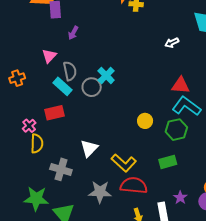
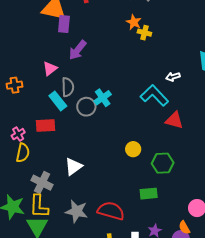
purple arrow: (73, 33) -> (78, 50), size x1.5
cyan L-shape: (186, 106) -> (154, 95), moved
yellow L-shape: (124, 163) -> (39, 206), moved, turned 40

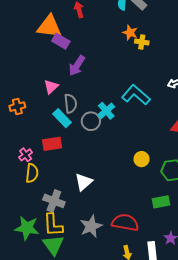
purple rectangle: (64, 24) -> (61, 41), turned -60
cyan L-shape: (154, 95) -> (136, 95), moved
gray star: (77, 211) -> (91, 226), turned -30

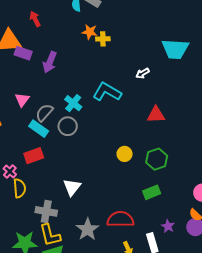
purple arrow: (77, 66) -> (50, 62), moved
gray semicircle: (71, 103) -> (44, 113), turned -120
cyan cross: (106, 111) -> (73, 103), moved

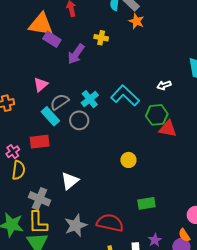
orange star: (90, 32) -> (136, 21), moved
yellow cross: (103, 39) -> (101, 38), moved
green hexagon: (157, 159) -> (157, 115), moved

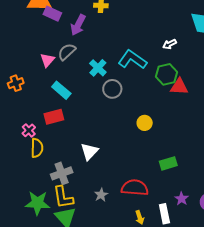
gray semicircle: (59, 102) -> (67, 52), moved
gray circle: (79, 120) -> (112, 89), moved
gray cross: (39, 199) -> (62, 173), turned -35
gray star: (76, 225) -> (101, 195), size x0.6

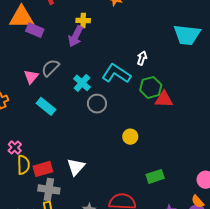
purple arrow: (78, 25) -> (76, 36), moved
white arrow: (170, 44) -> (142, 58), moved, turned 136
red rectangle: (54, 117) -> (43, 169), moved
gray cross: (62, 173) -> (49, 189), turned 30

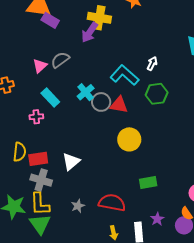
yellow cross: (83, 21) -> (99, 18), size x1.6
cyan cross: (82, 83) -> (86, 92), moved
red triangle: (164, 99) -> (119, 105), moved
yellow circle: (130, 137) -> (129, 139), size x1.5
pink cross: (15, 148) -> (36, 117), moved, turned 32

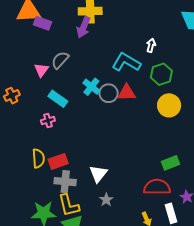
yellow circle: (129, 139) -> (169, 105), moved
white triangle: (71, 162) -> (98, 174), moved
red semicircle: (112, 203) -> (157, 187), moved

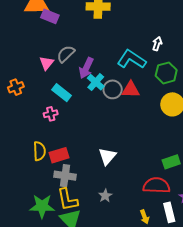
purple arrow: (84, 27) -> (86, 68), moved
white triangle: (98, 174) -> (107, 156), moved

